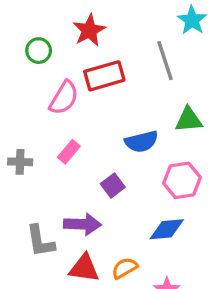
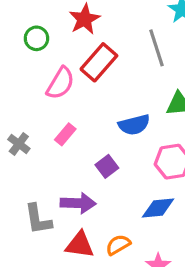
red rectangle: (104, 76) -> (99, 62), turned -33
gray cross: (20, 162) -> (19, 144), turned 35

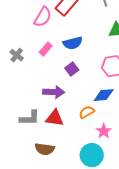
blue semicircle: (134, 125) -> (73, 43), moved
gray L-shape: (38, 219) -> (30, 118), moved, turned -80
orange semicircle: (118, 245) -> (87, 112), moved

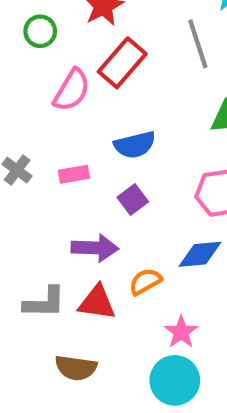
pink rectangle: (46, 49) -> (74, 174), moved, turned 40
orange semicircle: (87, 112) -> (145, 282), moved
pink star: (104, 131) -> (181, 332), moved

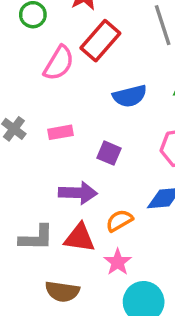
blue semicircle: (135, 145) -> (130, 96), moved
purple square: (133, 200) -> (109, 153), turned -30
pink star: (181, 332) -> (118, 262), moved

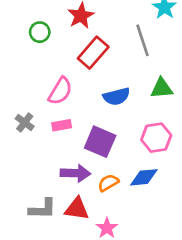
pink semicircle: (59, 63) -> (60, 91), moved
purple square: (109, 153) -> (100, 142), size x1.6
orange semicircle: (119, 221) -> (108, 183), moved

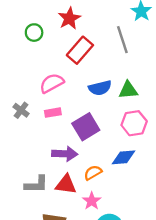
green triangle: (162, 88) -> (128, 90), moved
pink semicircle: (60, 91) -> (52, 83), turned -150
purple square: (100, 142) -> (86, 127), turned 36
orange semicircle: (108, 183) -> (93, 173), moved

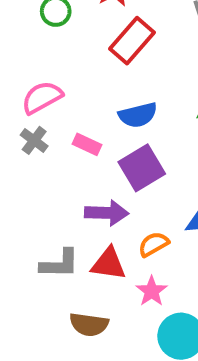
pink semicircle: (52, 83) -> (42, 97), moved
blue semicircle: (100, 88) -> (138, 115), moved
pink rectangle: (53, 113) -> (87, 144), turned 35

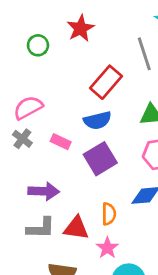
red rectangle: (132, 41) -> (106, 82), moved
purple arrow: (107, 213) -> (44, 191), moved
orange semicircle: (154, 244) -> (109, 214), turned 120

